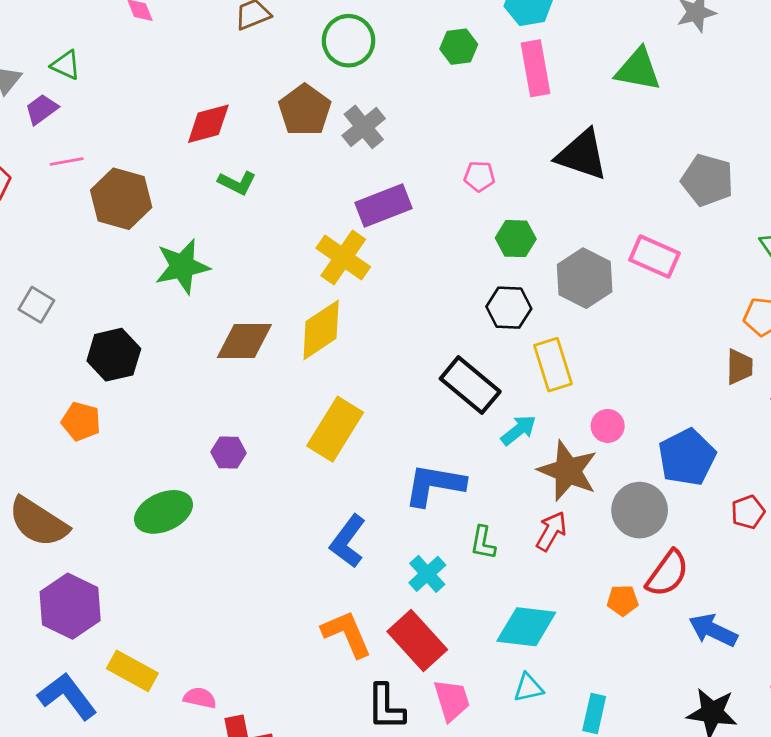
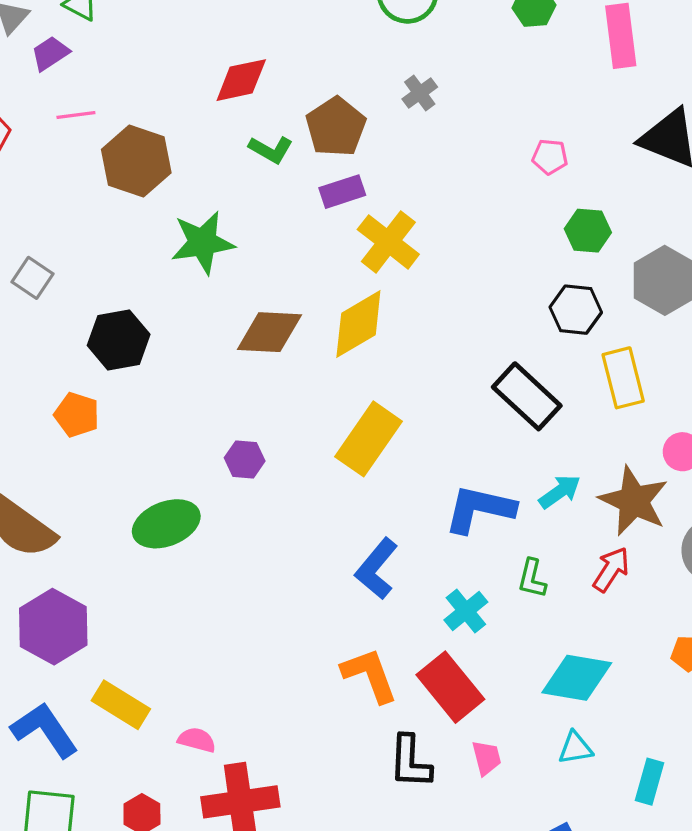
brown pentagon: (305, 110) -> (336, 127), moved
gray cross: (364, 127) -> (420, 93), size x0.7
purple rectangle: (384, 205) -> (342, 192), moved, size x0.7
cyan arrow: (519, 430) -> (560, 492), moved
pink trapezoid: (452, 700) -> (486, 758), size x0.7

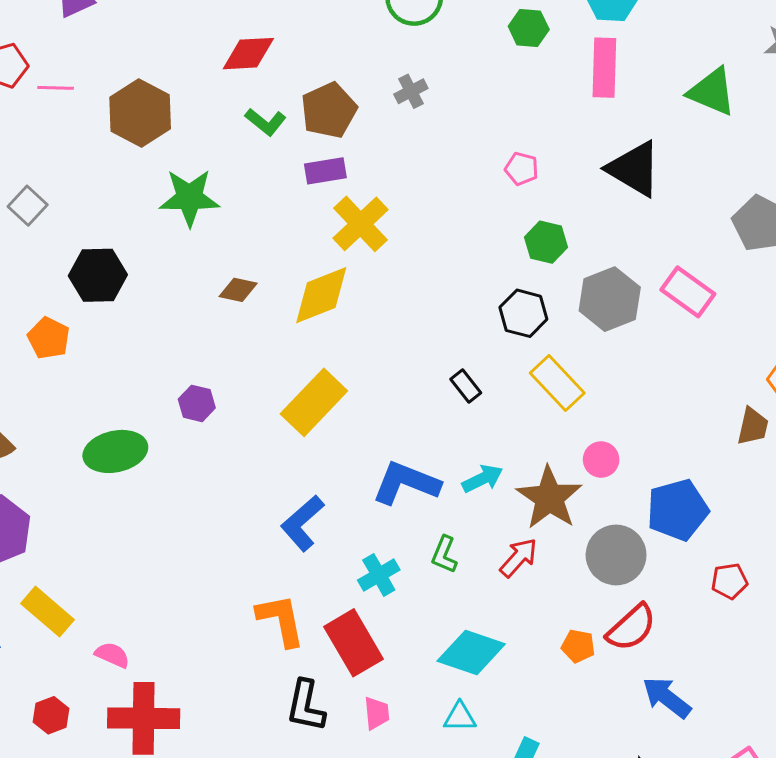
pink line: (76, 115) -> (56, 88), moved
brown diamond: (269, 332) -> (238, 290), size x0.6
yellow rectangle: (623, 378) -> (557, 383), turned -38
black rectangle: (527, 396) -> (466, 386), size x0.5

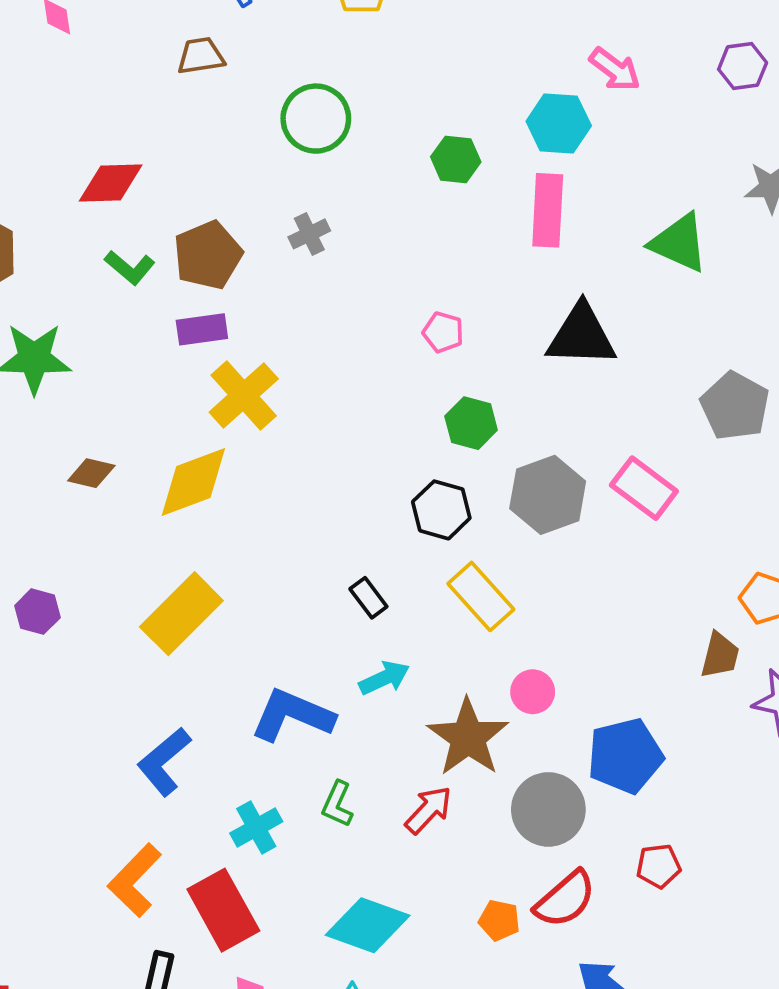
black triangle: (634, 169) -> (581, 336), turned -30
cyan arrow: (482, 479) -> (384, 678), moved
red pentagon: (729, 581) -> (659, 866), moved
orange L-shape: (281, 620) -> (135, 880), turned -126

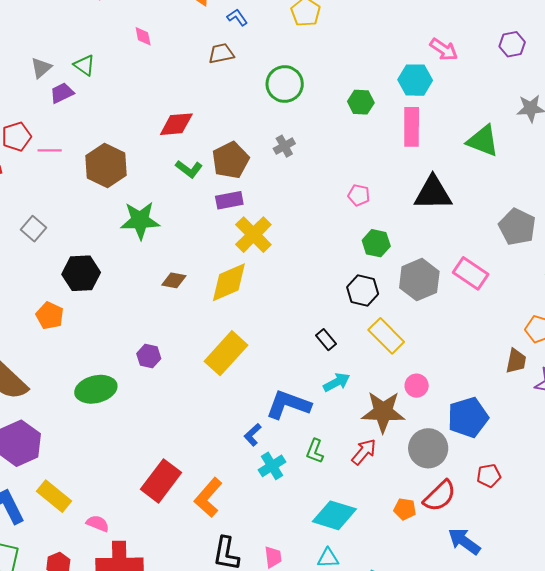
brown star: (468, 737) -> (383, 412), turned -30
blue L-shape: (164, 762) -> (253, 435), moved, size x0.6
red rectangle: (223, 910) -> (161, 481), moved, turned 69

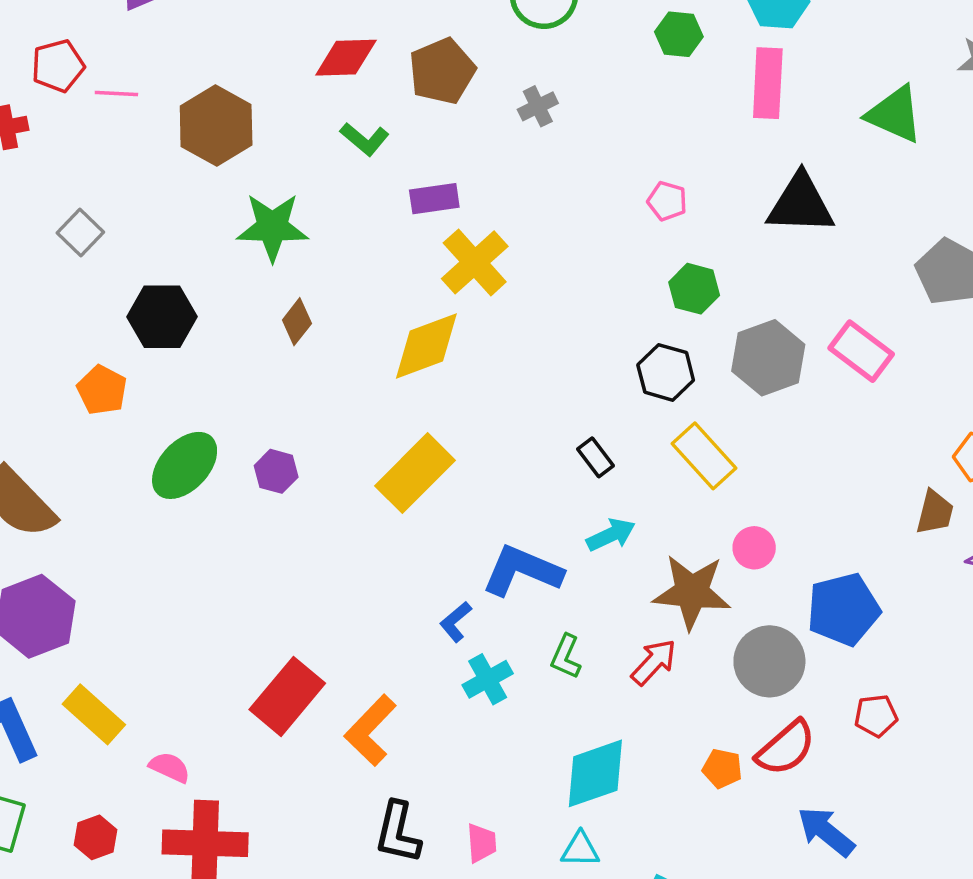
brown pentagon: (230, 160) -> (442, 71), moved
brown diamond: (174, 280) -> (297, 322), moved, turned -65
green ellipse: (96, 389) -> (185, 465), moved, turned -36
cyan diamond: (334, 515) -> (595, 773), turned -39

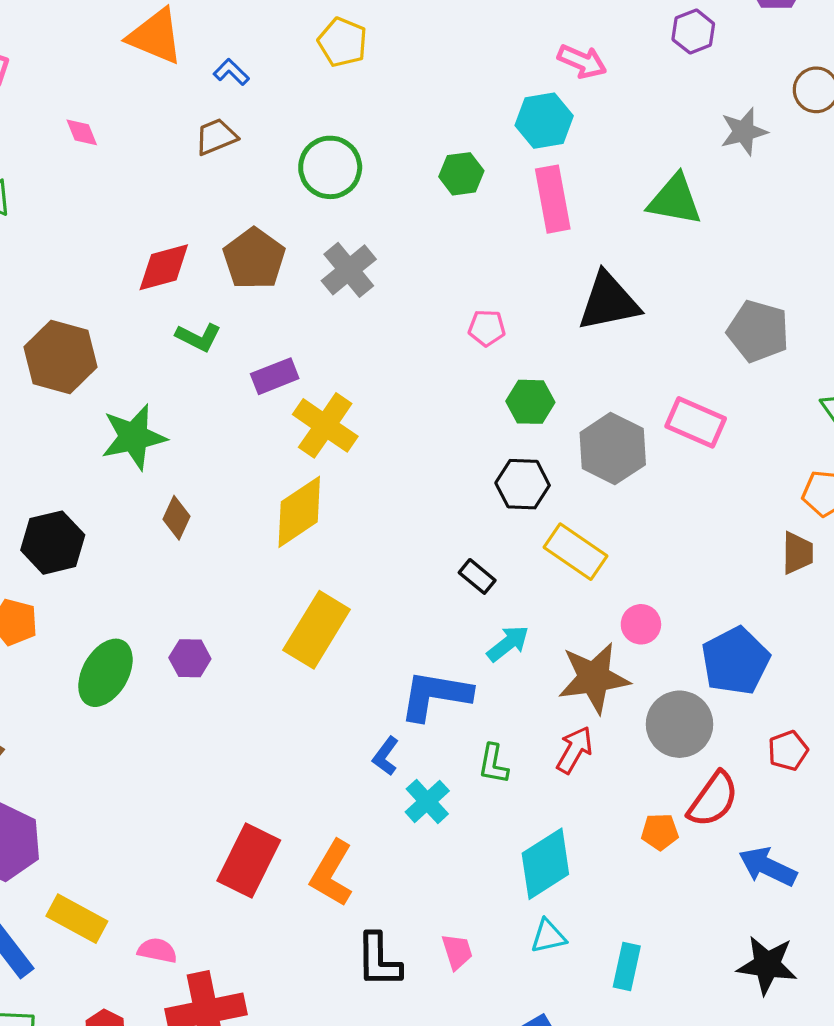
gray cross: (538, 106) -> (349, 270), size x1.5

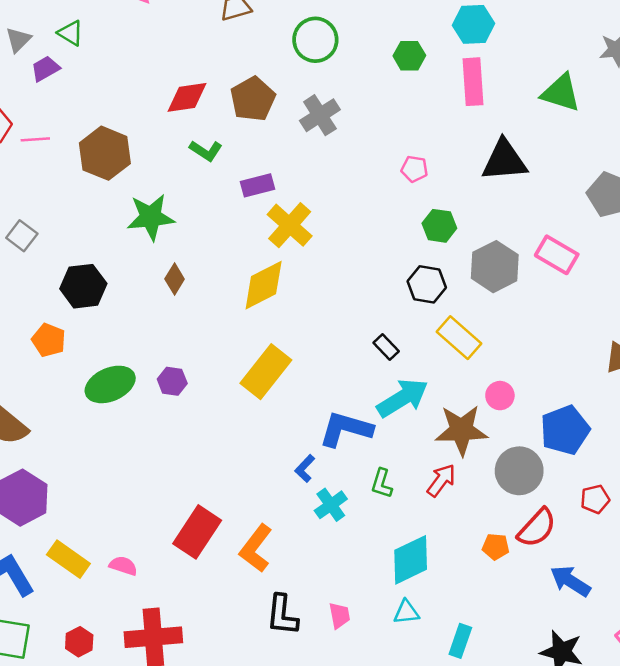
cyan arrow: (508, 643) -> (403, 398), size x1.6
green ellipse: (105, 673) -> (110, 384), turned 30
pink semicircle: (157, 950) -> (123, 566), moved

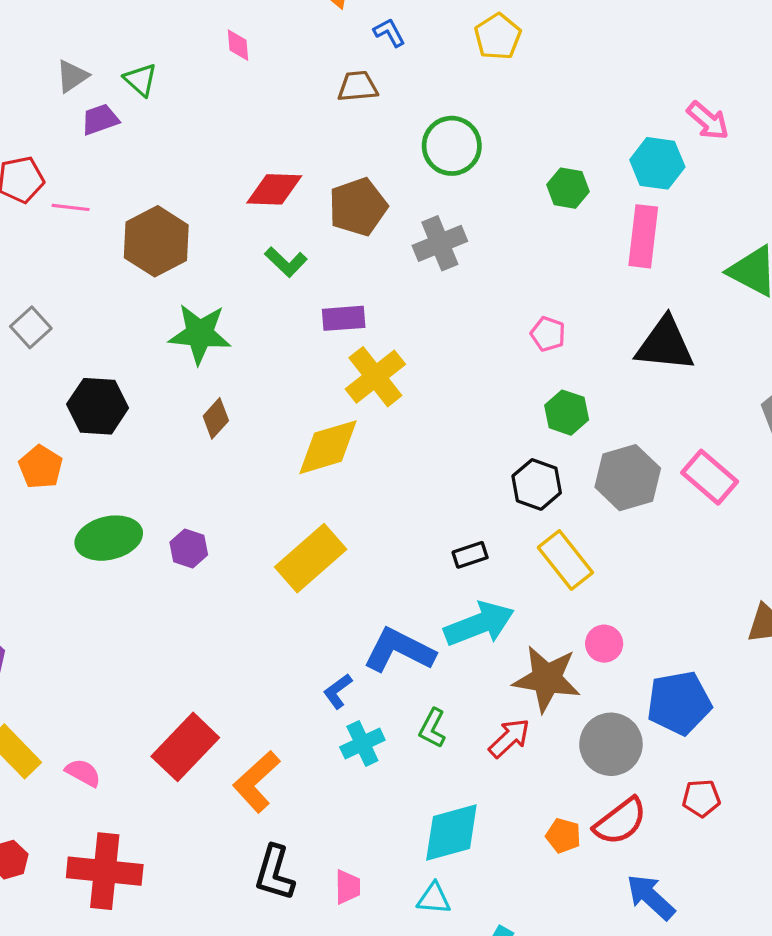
black rectangle: (386, 347) -> (470, 555), turned -75

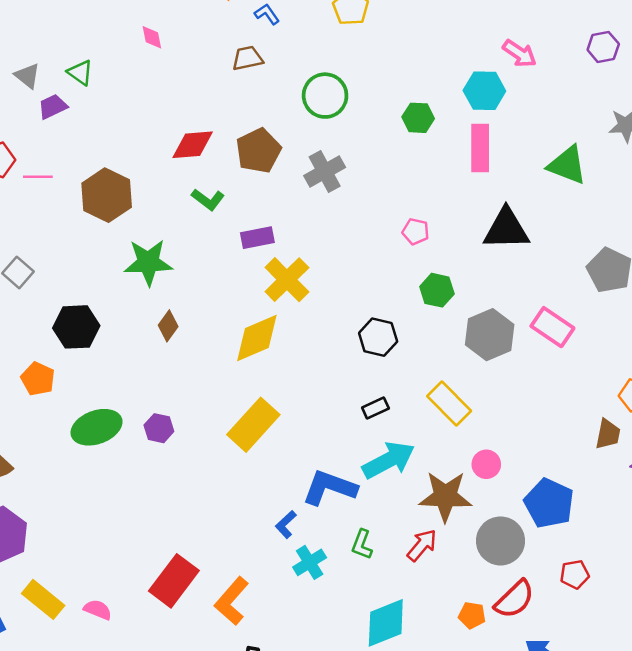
gray triangle: (72, 76) -> (27, 76), turned -40
black hexagon: (537, 484) -> (378, 337), moved
blue pentagon: (679, 703) -> (549, 503), turned -30

